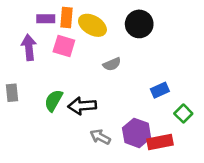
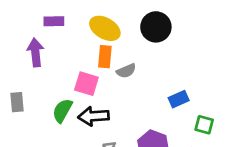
orange rectangle: (67, 17) -> (105, 57), moved
pink square: (64, 46) -> (86, 84), moved
green square: (183, 114) -> (204, 125), turned -30

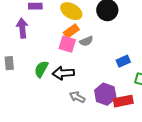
orange rectangle: (105, 57) -> (71, 31), turned 49
pink square: (86, 84) -> (67, 44), moved

